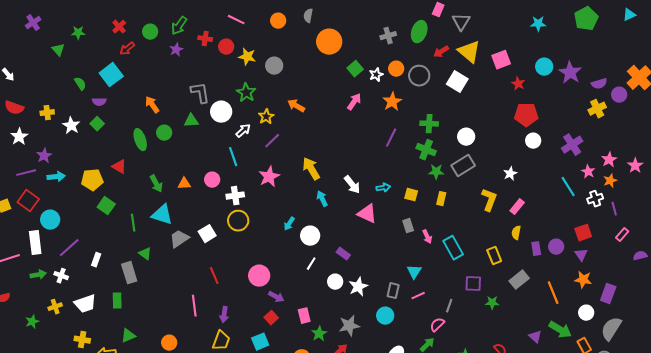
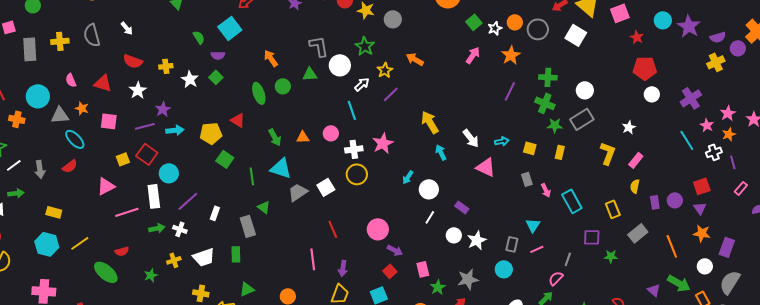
pink star: (269, 177) -> (383, 143), moved

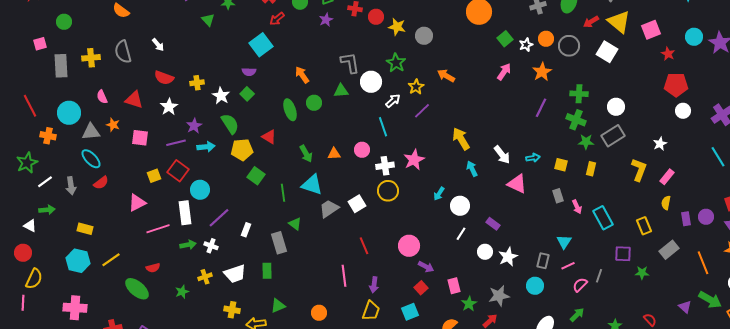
green semicircle: (199, 37) -> (230, 124), moved, size x1.5
cyan ellipse: (75, 139) -> (91, 159), moved
pink semicircle: (556, 278) -> (580, 285), moved

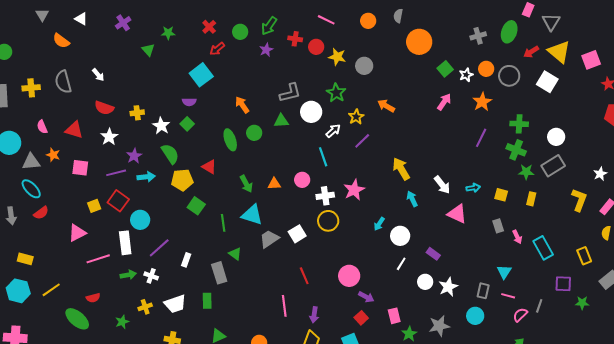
gray L-shape: (350, 63) -> (290, 93), turned 85
pink line: (568, 266) -> (508, 296), turned 40

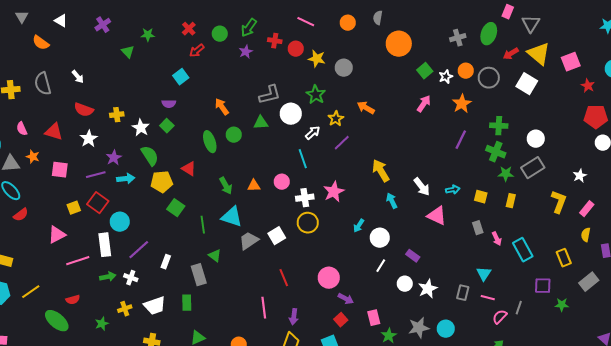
cyan square: (201, 75) -> (181, 77), size x0.7
cyan circle: (475, 316) -> (446, 329), moved

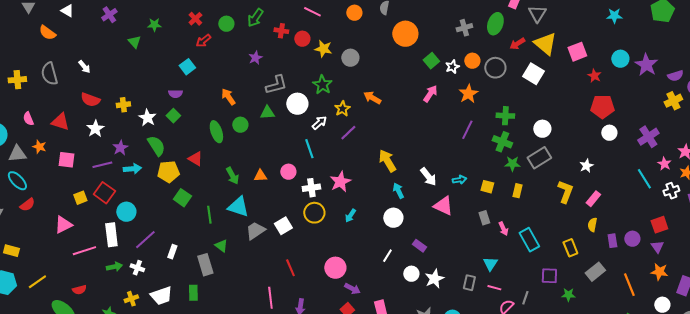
purple star: (246, 52) -> (255, 58), moved
cyan arrow: (359, 226) -> (350, 216), moved
white circle: (380, 238) -> (393, 218), moved

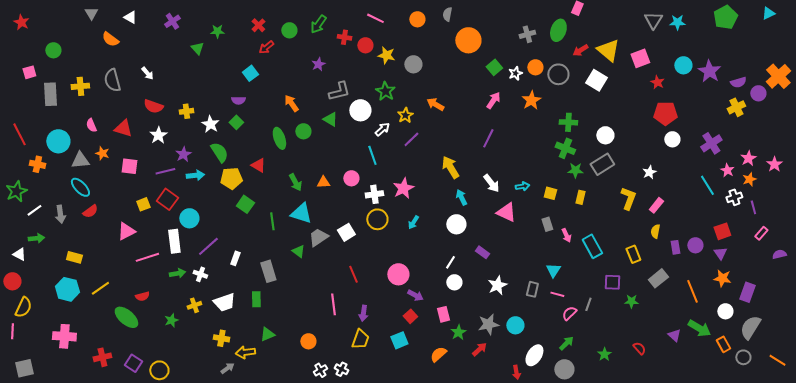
gray triangle: (537, 14) -> (653, 20), moved
green triangle: (267, 113) -> (330, 119), turned 35
purple line: (467, 130) -> (488, 138), moved
green triangle: (221, 246) -> (298, 251), moved
white circle: (411, 274) -> (454, 282), moved

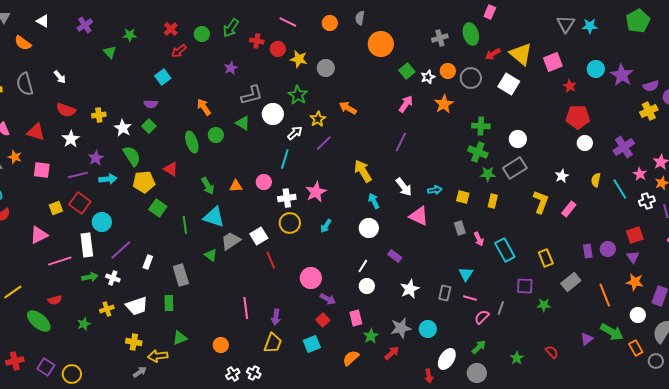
green ellipse: (558, 30) -> (471, 34), turned -35
cyan line: (372, 155) -> (285, 159), turned 36
yellow semicircle: (655, 231) -> (596, 180), moved
red line: (353, 274) -> (271, 260), moved
purple triangle: (674, 335) -> (587, 339), turned 40

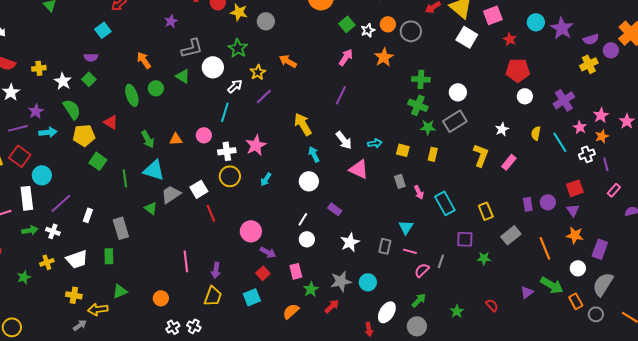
white square: (509, 84) -> (467, 37), moved

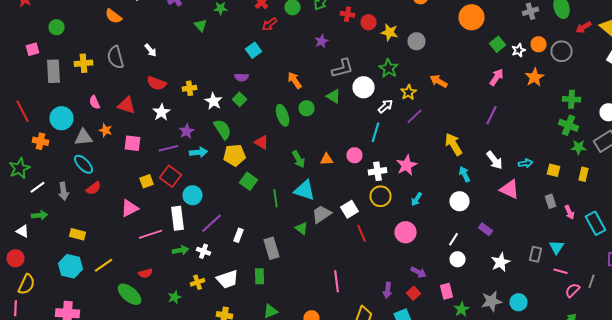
pink circle: (251, 231) -> (406, 232), moved
gray rectangle: (385, 246) -> (536, 254), moved
purple arrow: (216, 270) -> (388, 290), moved

